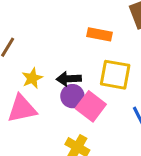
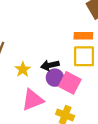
orange rectangle: (100, 34) -> (83, 36), moved
pink triangle: (22, 109) -> (33, 100), moved

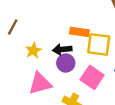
orange rectangle: (83, 36) -> (79, 32), moved
pink square: (70, 83) -> (92, 77), moved

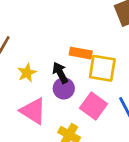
black arrow: (62, 49) -> (60, 73), turned 66
pink triangle: (40, 83) -> (33, 111), turned 45

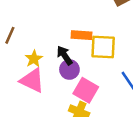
pink square: (93, 106) -> (86, 90), moved
pink triangle: (33, 111) -> (32, 80), moved

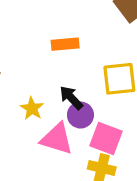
orange rectangle: (82, 35) -> (65, 44), moved
pink triangle: (32, 80) -> (57, 139), moved

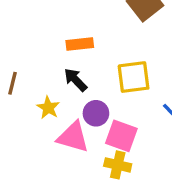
black arrow: (71, 98) -> (75, 80), moved

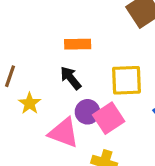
yellow star: (48, 108) -> (30, 103), moved
pink square: (121, 136) -> (109, 118), moved, turned 32

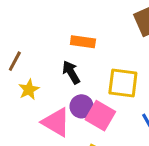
pink square: (109, 118) -> (100, 116), turned -36

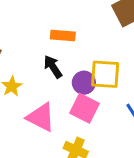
purple circle: (82, 106) -> (84, 83), moved

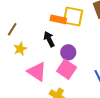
yellow square: (105, 74) -> (73, 17), moved

